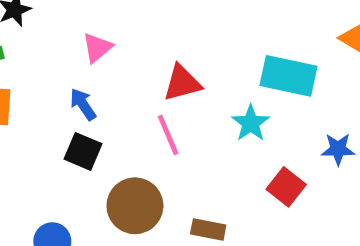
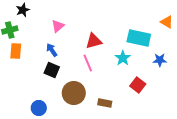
blue star: (338, 149) -> (160, 60), moved

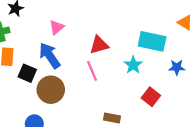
blue arrow: (52, 50) -> (50, 56), size x1.6
black square: (52, 70) -> (27, 73), moved
brown circle: (74, 93) -> (51, 90), moved

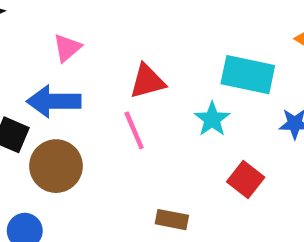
blue arrow: (50, 56) -> (54, 101), turned -56

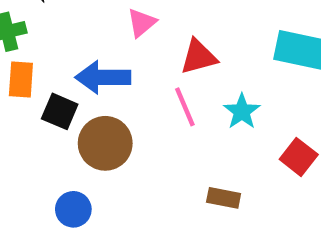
pink triangle: (67, 48) -> (142, 23), moved
cyan star: (212, 119) -> (242, 111), moved

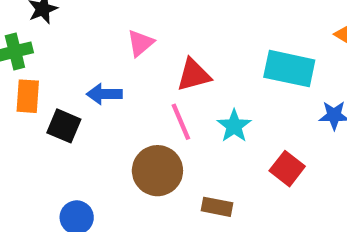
blue arrow: (103, 77) -> (104, 94), size x0.7
brown circle: (105, 143) -> (157, 171), moved

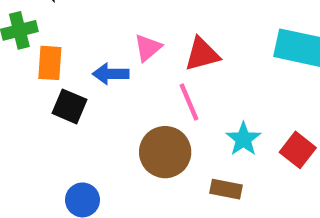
pink triangle: (140, 43) -> (148, 48), moved
orange rectangle: (28, 96) -> (50, 63), moved
cyan star: (234, 126) -> (243, 139), moved

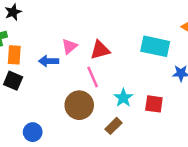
black square: (69, 106) -> (13, 81), moved
red square: (298, 150) -> (154, 104), turned -30
brown rectangle: (226, 189) -> (113, 126), turned -56

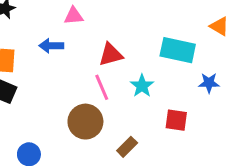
pink triangle: (69, 46) -> (74, 16), moved, turned 35
blue arrow: (49, 61) -> (51, 46), moved
cyan star: (123, 98) -> (142, 86), moved

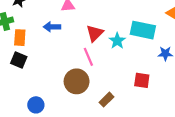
red triangle: (111, 55) -> (95, 33), turned -30
cyan star: (142, 86) -> (117, 41), moved

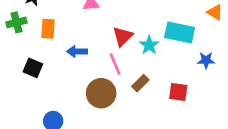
blue arrow: (52, 27) -> (77, 51), moved
orange rectangle: (20, 38) -> (48, 29), moved
brown rectangle: (106, 100) -> (140, 83), moved

